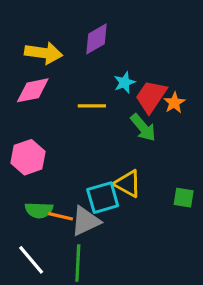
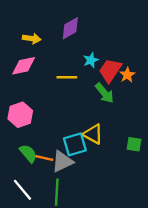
yellow arrow: (44, 53) -> (32, 38), size x0.7
green semicircle: (39, 210) -> (28, 153), turned -132

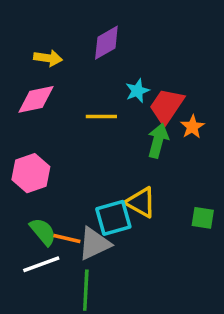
orange star: (127, 75) -> (192, 127), moved
green arrow: (104, 93) -> (158, 141), turned -125
white line: (23, 190) -> (41, 264), moved, turned -70

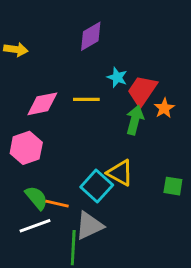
yellow arrow: (48, 58) -> (16, 49), moved
cyan star: (137, 91) -> (117, 77), turned -30
pink diamond: (36, 99) -> (42, 104), moved
cyan square: (113, 218) -> (97, 186), turned -32
gray triangle: (94, 244) -> (89, 226), moved

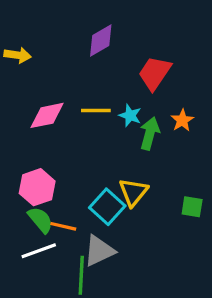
cyan star: (117, 77) -> (130, 115), moved
red trapezoid: (142, 91) -> (155, 73), moved
pink hexagon: (26, 148) -> (37, 187), moved
yellow triangle: (120, 173) -> (133, 192), turned 40

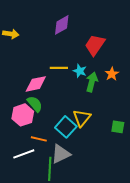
pink diamond: (47, 115) -> (36, 84), moved
green semicircle: (40, 220) -> (35, 104), moved

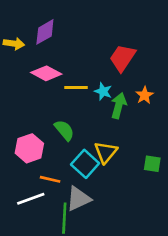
purple diamond: (62, 25) -> (45, 32), moved
pink diamond: (36, 84) -> (46, 73), moved, turned 40
green semicircle: (35, 104) -> (64, 130), moved

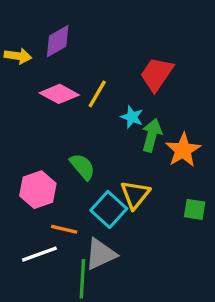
yellow line: (76, 88) -> (97, 94), moved, turned -60
orange star: (144, 95) -> (183, 150), moved, size x1.5

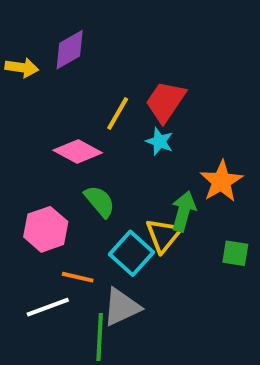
red trapezoid: (157, 74) -> (165, 102), moved
pink diamond: (59, 94) -> (78, 151), moved
green arrow: (152, 135) -> (183, 211), moved

